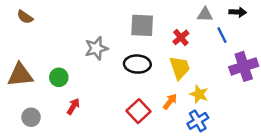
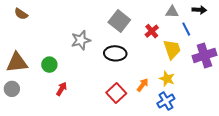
gray square: (142, 25) -> (119, 21), turned 35
yellow trapezoid: (180, 68) -> (172, 49), moved
gray circle: (31, 117) -> (12, 89), moved

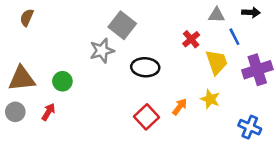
brown semicircle: (21, 14) -> (27, 18), turned 80
gray square: (119, 21) -> (122, 25), moved
red arrow: (62, 89) -> (48, 112), moved
blue cross: (166, 101) -> (250, 127), moved, turned -36

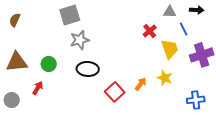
brown semicircle: (27, 18) -> (15, 20), moved
gray square: (122, 25) -> (70, 15), moved, turned 35
black ellipse: (145, 67) -> (88, 69), moved
gray circle: (15, 112) -> (12, 100), moved
blue cross: (250, 127) -> (196, 100), turned -30

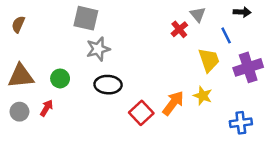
gray triangle: (170, 12) -> (198, 15), moved, turned 48
gray square: (70, 15) -> (86, 18), turned 30
red cross: (150, 31) -> (179, 29), moved
orange arrow: (141, 84) -> (173, 103), size x1.5
gray circle: (12, 100) -> (19, 112), moved

